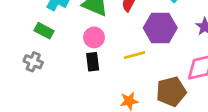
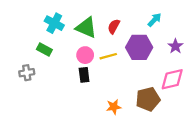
yellow line: (135, 55) -> (108, 56), moved
gray cross: (33, 62) -> (27, 73), moved, turned -32

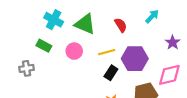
red semicircle: (114, 26) -> (121, 25), moved, turned 120
purple hexagon: (139, 47) -> (135, 59), moved
pink circle: (85, 55) -> (74, 51), moved
black rectangle: (84, 75) -> (111, 73), moved, turned 40

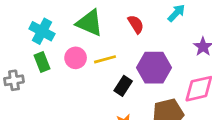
cyan cross: (54, 20) -> (42, 31), moved
green rectangle: (44, 46) -> (42, 62), moved, turned 40
yellow line: (107, 52) -> (105, 59), moved

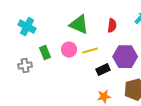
red semicircle: (136, 24) -> (112, 26), turned 40
cyan cross: (42, 31) -> (27, 27), moved
black rectangle: (123, 86) -> (103, 70), turned 32

